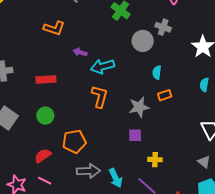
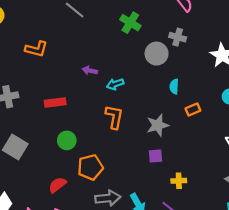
orange L-shape: (54, 28) -> (36, 49), moved
cyan arrow: (103, 66) -> (115, 84), size x0.7
orange rectangle: (165, 95) -> (193, 110), moved
green circle: (45, 116) -> (67, 140), moved

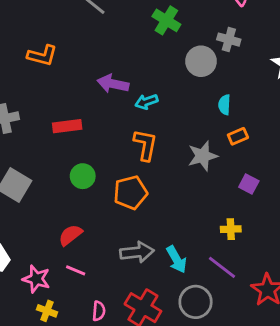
purple arrow: (90, 70) -> (113, 84), size x1.5
orange rectangle: (193, 110) -> (238, 136), moved
purple square: (155, 156) -> (249, 184), moved, turned 32
orange pentagon: (90, 167) -> (130, 193), moved

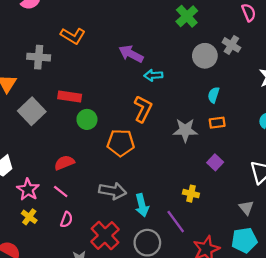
orange L-shape: (42, 55) -> (73, 36), moved
red rectangle: (67, 126) -> (70, 96), moved
pink semicircle: (99, 311) -> (66, 220), moved

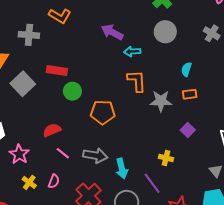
gray cross: (231, 45) -> (212, 33), moved
gray circle: (205, 56) -> (165, 32), moved
orange L-shape: (143, 109) -> (137, 81), moved, turned -30
pink line: (61, 192) -> (63, 153), moved
yellow cross: (29, 217) -> (29, 182), moved

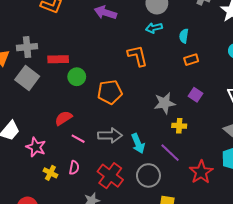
gray cross: (29, 35) -> (27, 47), moved
cyan arrow: (132, 52) -> (154, 28), moved
gray star: (161, 101) -> (165, 103), moved

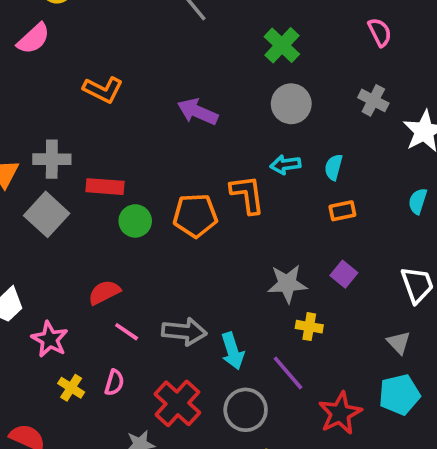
cyan arrow: (154, 28) -> (285, 165), moved
orange pentagon: (110, 92) -> (195, 215), moved

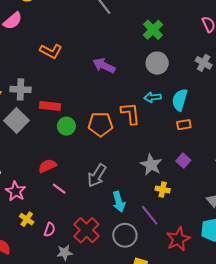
cyan semicircle: (334, 167) -> (180, 100), size x1.5
gray star: (287, 284) -> (151, 165), turned 30
gray arrow: (184, 332) -> (97, 176), moved, turned 115
pink semicircle: (114, 383) -> (50, 230), moved

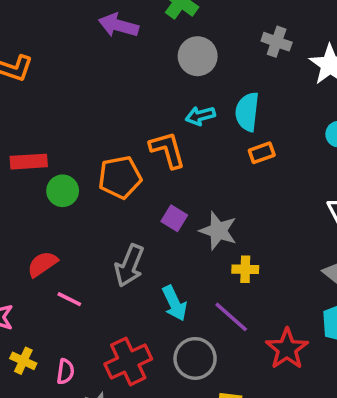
purple arrow: (104, 66) -> (118, 25), moved
purple square: (183, 161) -> (174, 218), moved
red cross: (86, 230) -> (128, 361), turned 30

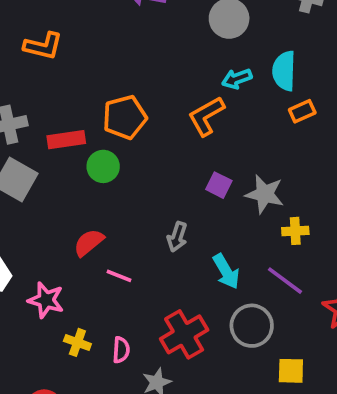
orange L-shape: (167, 150) -> (206, 116), turned -99
orange pentagon: (120, 177) -> (125, 117), moved
gray arrow: (129, 266) -> (177, 237), size x0.7

